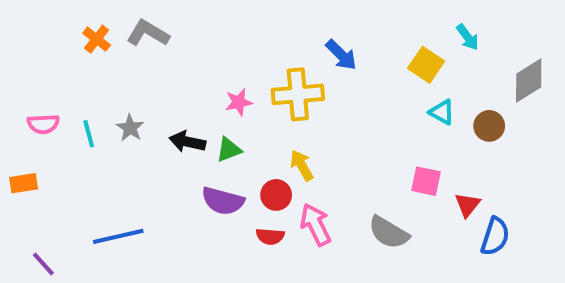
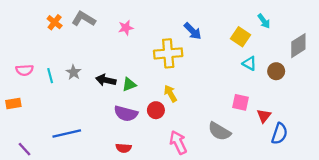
pink star: (239, 102) -> (126, 28), moved
pink arrow: (316, 225) -> (178, 142), moved
red semicircle: (270, 236) -> (124, 148), moved

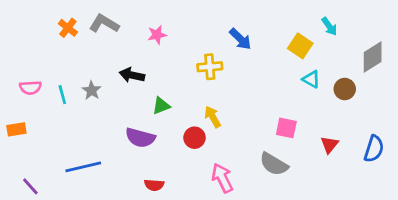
yellow cross: (168, 53) -> (210, 67), size x0.7
black arrow: (106, 80) -> (132, 75), moved
pink square: (241, 102) -> (286, 128), moved
purple semicircle: (126, 114) -> (140, 138), moved
blue semicircle: (279, 134) -> (374, 149), moved

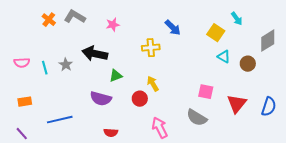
black arrow: (132, 75) -> (95, 54), size x1.4
orange rectangle: (16, 129) -> (25, 102), moved
red triangle: (329, 145) -> (237, 104), size x1.5

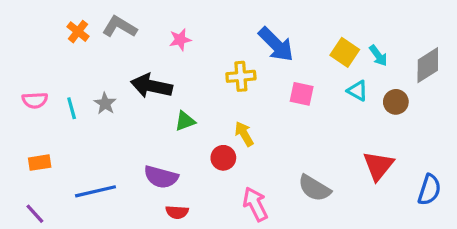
cyan arrow: (237, 19) -> (378, 56), moved
blue arrow: (173, 28) -> (276, 44), size x1.4
pink square: (206, 92) -> (302, 94), moved
purple semicircle: (101, 99) -> (161, 177), moved
blue semicircle: (269, 107) -> (429, 190), moved

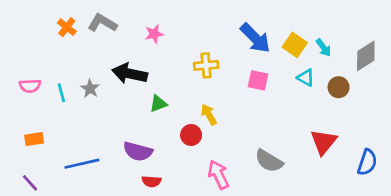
blue arrow: (276, 44) -> (255, 38), moved

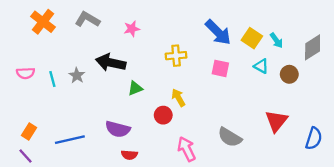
orange cross: (67, 27) -> (43, 22), moved, size x1.5
orange rectangle: (34, 139) -> (29, 131), moved, turned -49

